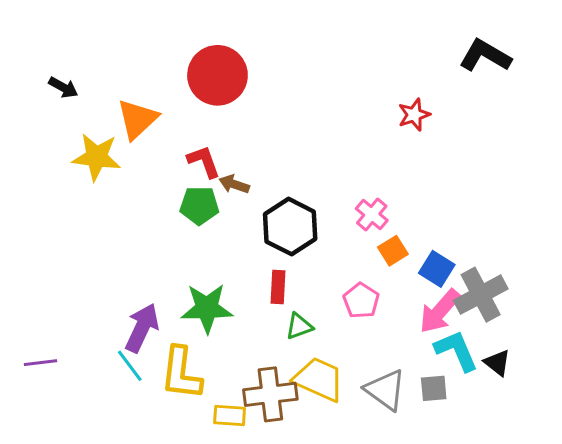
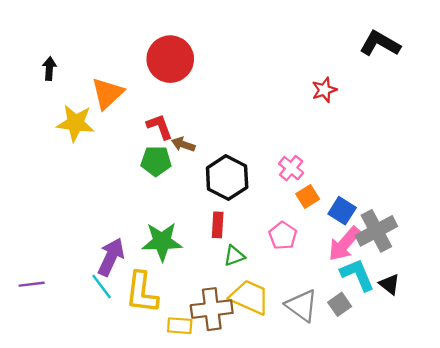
black arrow: (63, 87) -> (49, 69), turned -115
gray square: (434, 388) -> (340, 304), turned -30

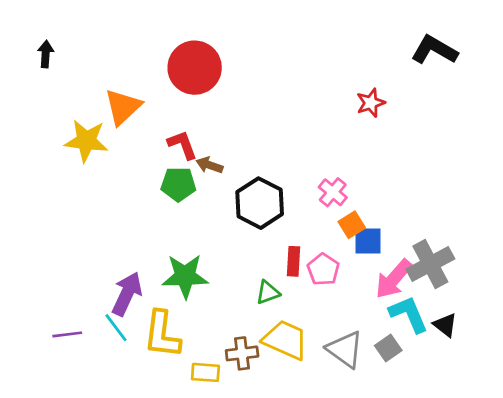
black arrow: (49, 69) -> (46, 54), moved
blue square: (342, 211) -> (368, 241), moved, turned -32
red rectangle: (218, 225) -> (293, 261), moved
purple line: (32, 284) -> (67, 334), moved
brown cross: (212, 309) -> (242, 353), size x0.7

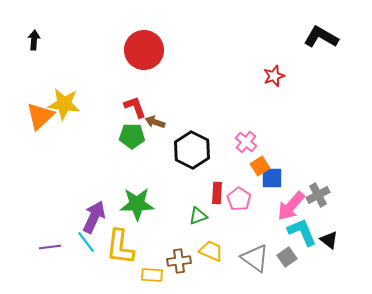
orange triangle: (123, 107) -> (40, 116), moved
gray cross: (430, 264) -> (318, 195), size x0.7
yellow trapezoid: (285, 340) -> (211, 251), size x0.7

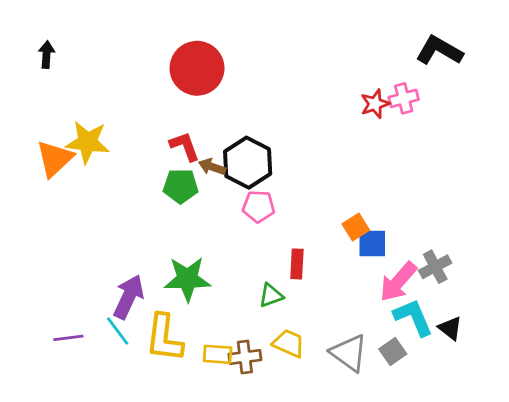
pink cross: (246, 142) -> (404, 98), moved, turned 35
black hexagon: (192, 150) -> (248, 163), moved
pink pentagon: (239, 199) -> (259, 206), moved, turned -30
yellow rectangle: (152, 275) -> (218, 354), moved

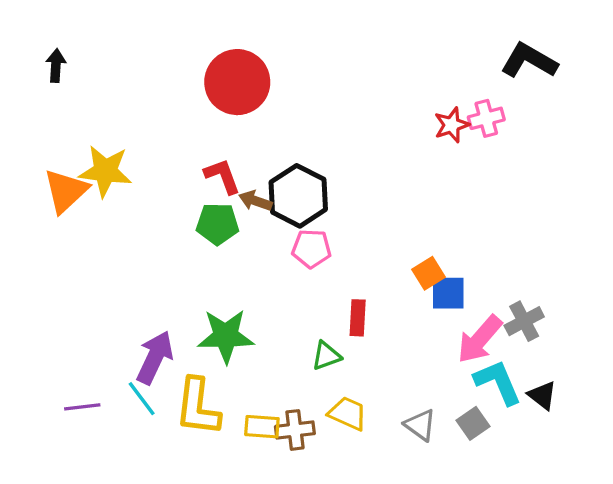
gray triangle: (349, 353) -> (420, 425), size x0.7

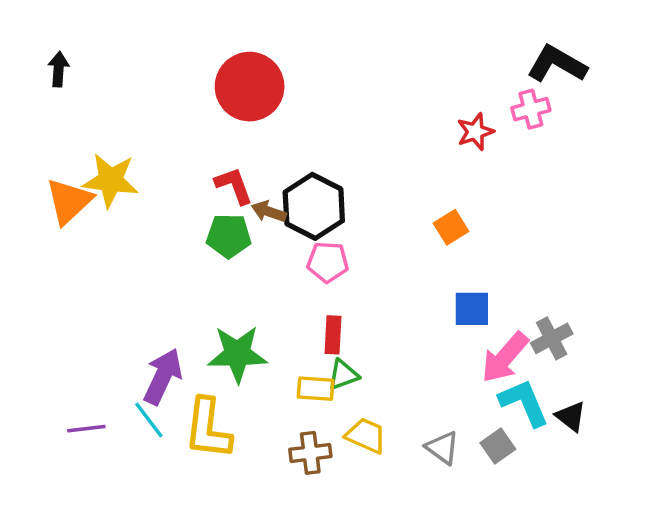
pink cross: (486, 118) -> (531, 109), moved
orange square: (429, 273) -> (451, 227), moved
red rectangle: (358, 318) -> (333, 335), moved
yellow rectangle: (262, 427) -> (316, 389), moved

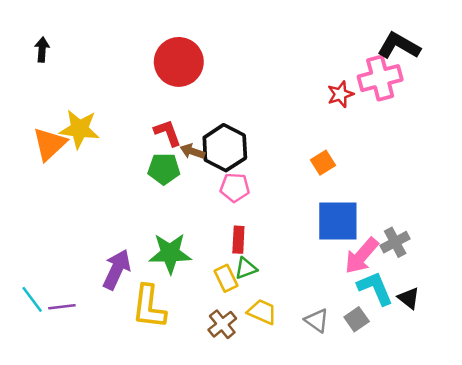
pink cross: (531, 109) -> (380, 78), size x1.6
blue square: (472, 309) -> (338, 221), size x1.6
yellow rectangle: (316, 389) -> (226, 278), turned 60
cyan line: (149, 420) -> (32, 299), moved
brown cross: (310, 453) -> (222, 324), turned -32

